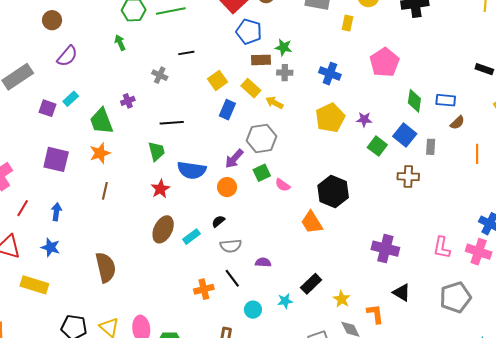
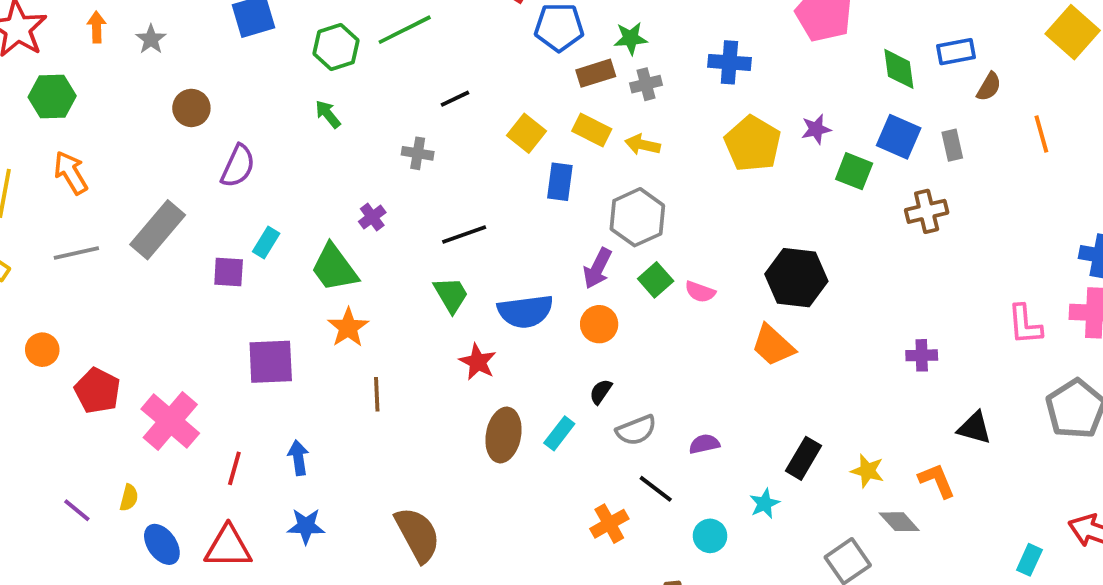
purple cross: (385, 249) -> (922, 355), size x0.6

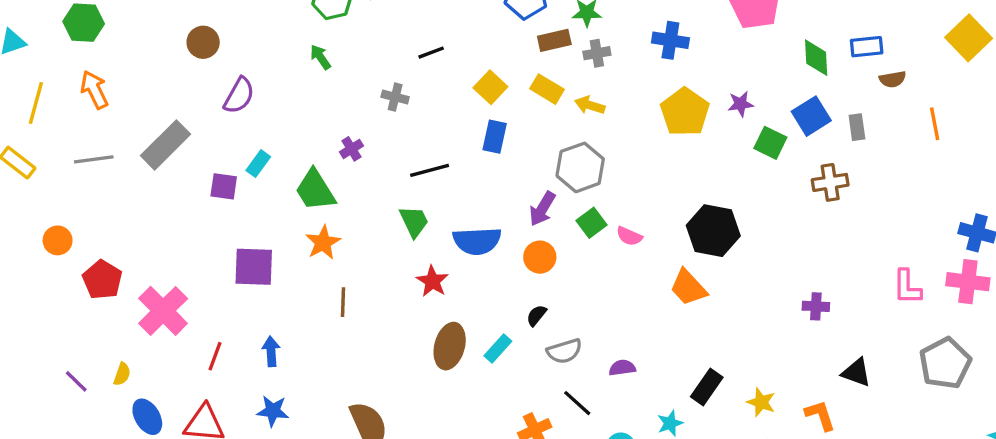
brown semicircle: (989, 87) -> (893, 79), turned 45
blue square: (899, 137) -> (811, 116), turned 30
blue rectangle: (560, 182) -> (495, 137), moved

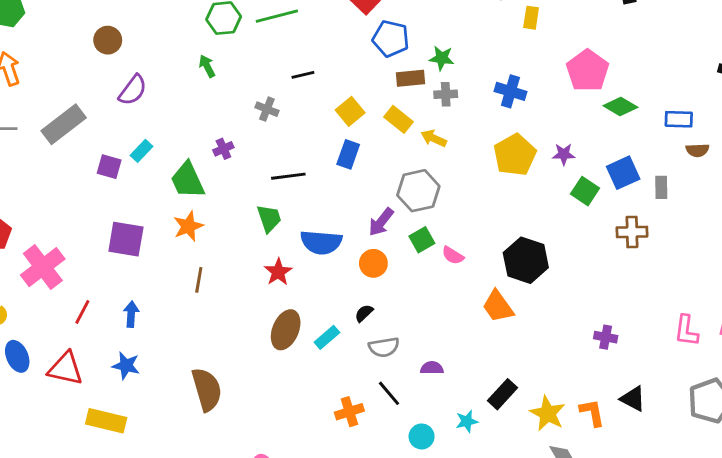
green diamond: (816, 58) -> (620, 106), moved, turned -64
yellow star: (761, 402) -> (548, 413), size x1.4
orange L-shape: (820, 415) -> (592, 413), moved

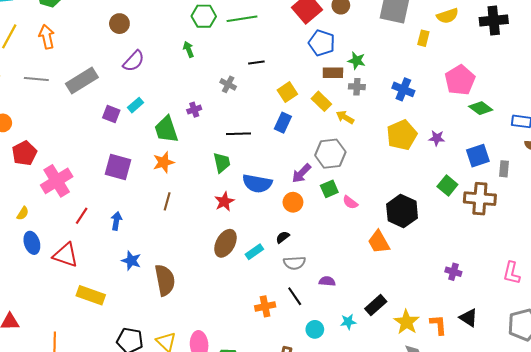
green square: (585, 191) -> (447, 185), moved
brown cross: (632, 232) -> (480, 199), size x1.4
blue star: (126, 366) -> (131, 261), moved

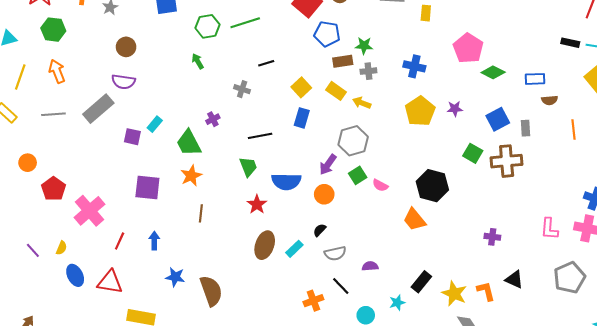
purple semicircle: (134, 61) -> (123, 82), moved, turned 65

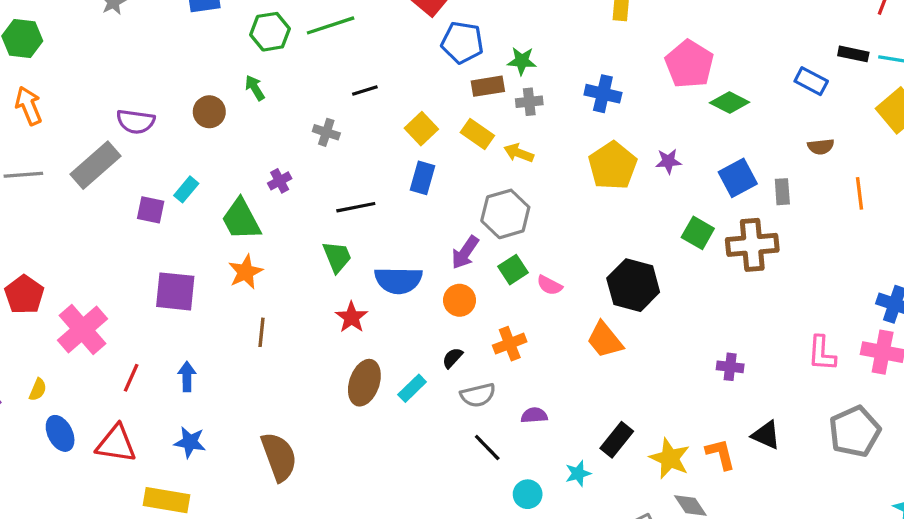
brown circle: (126, 47) -> (209, 112), moved
blue rectangle: (535, 79) -> (811, 81), moved, turned 30
blue star: (175, 277) -> (190, 442), moved
orange cross: (313, 301) -> (510, 344), moved

